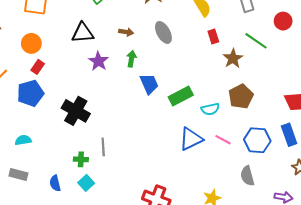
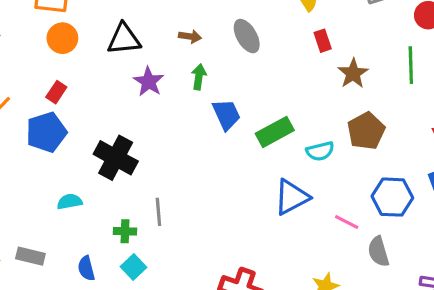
green line: (256, 41) -> (411, 65), moved, turned 55
orange circle: (31, 43) -> (62, 38), moved
cyan semicircle: (23, 140) -> (70, 202), moved
pink line: (223, 140) -> (347, 222), moved

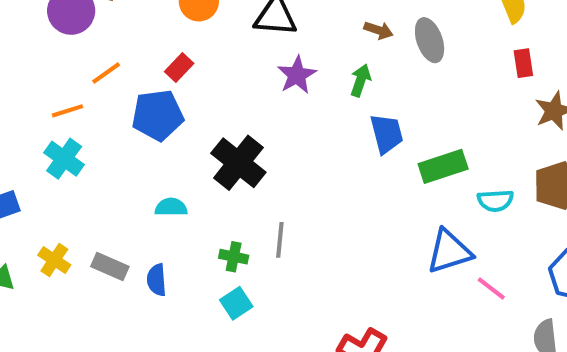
brown arrow: (190, 36) -> (378, 30), moved
pink line: (347, 222) -> (491, 288), moved
blue semicircle: (86, 268) -> (157, 280), moved

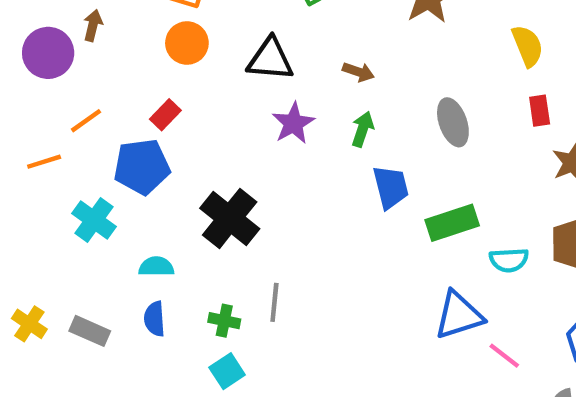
brown arrow: (378, 30) -> (358, 72), moved
gray ellipse: (430, 40) -> (453, 122), moved
cyan cross: (64, 159) -> (94, 220), moved
blue semicircle: (157, 280) -> (155, 319), moved

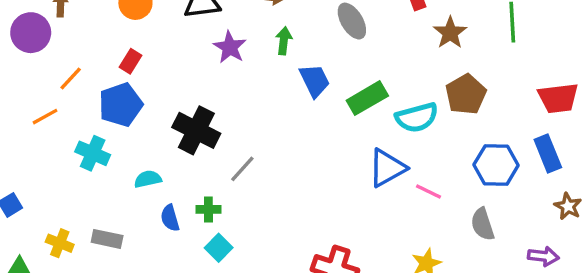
cyan semicircle: (509, 260) -> (417, 118), size x1.4
gray line: (274, 302) -> (242, 169), moved, turned 48
blue semicircle: (155, 319) -> (170, 218), moved

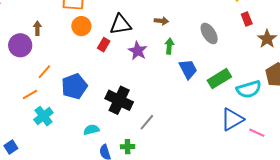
red rectangle: (130, 61) -> (104, 45), moved
cyan cross: (93, 153) -> (43, 116), moved, turned 30

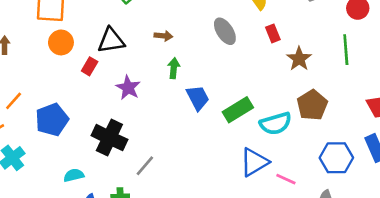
gray ellipse: (209, 33) -> (225, 31), moved
purple star: (138, 51) -> (128, 88), moved

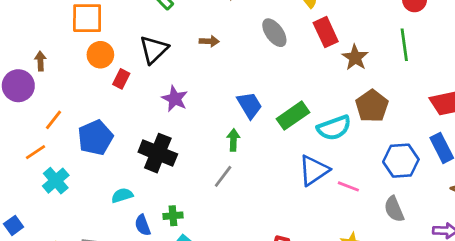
red rectangle: (273, 33) -> (326, 32), size x1.5
black triangle: (111, 41) -> (154, 50), turned -32
red rectangle: (90, 66) -> (121, 79), moved
green arrow: (174, 68) -> (233, 140), moved
gray line: (145, 166) -> (223, 176), moved

